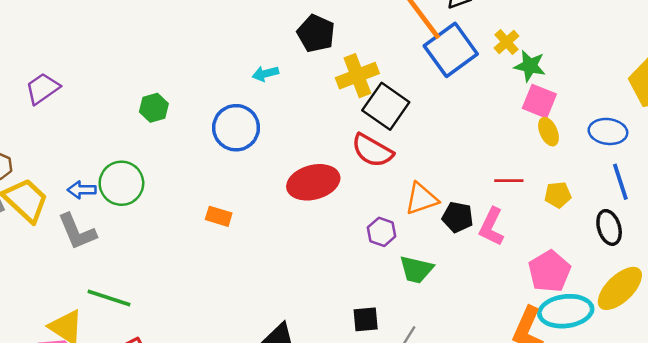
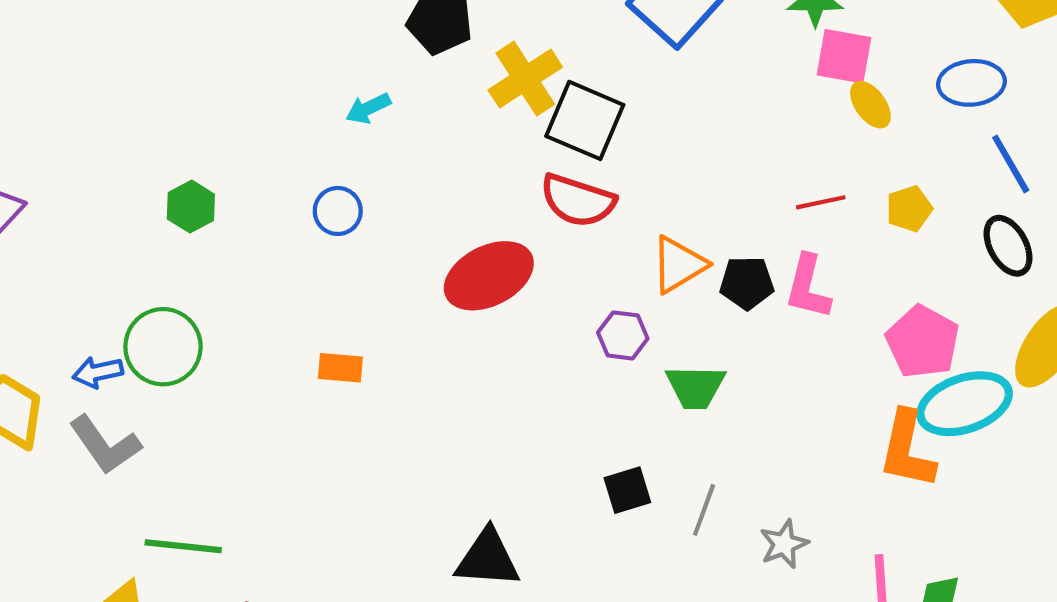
blue circle: (236, 128) -> (338, 211), size x0.6

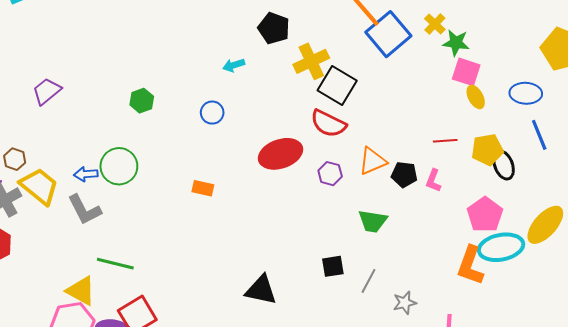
yellow pentagon: (909, 209) -> (487, 150), size x1.4
black ellipse: (1008, 246) -> (504, 165), moved
pink L-shape: (808, 287) -> (433, 181), size x0.7
purple hexagon: (623, 335) -> (330, 174), moved

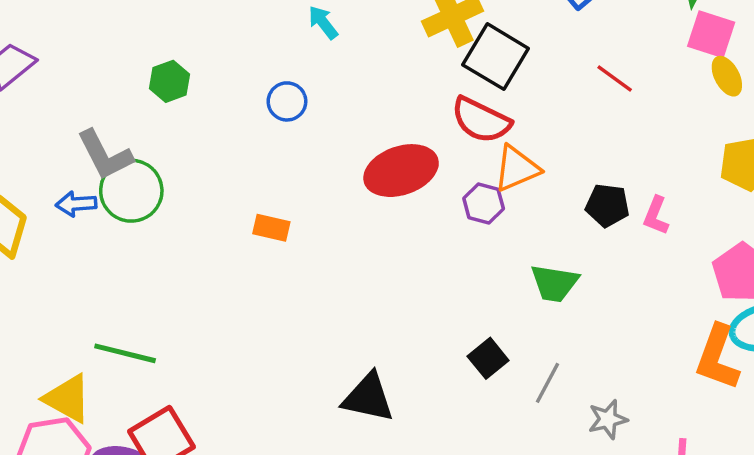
cyan arrow: (234, 65) -> (323, 22), turned 70
red line: (445, 141) -> (615, 78), moved, turned 40
orange triangle: (373, 161) -> (517, 168), moved
gray L-shape: (84, 210) -> (105, 155), moved
black square: (333, 266) -> (488, 358), turned -30

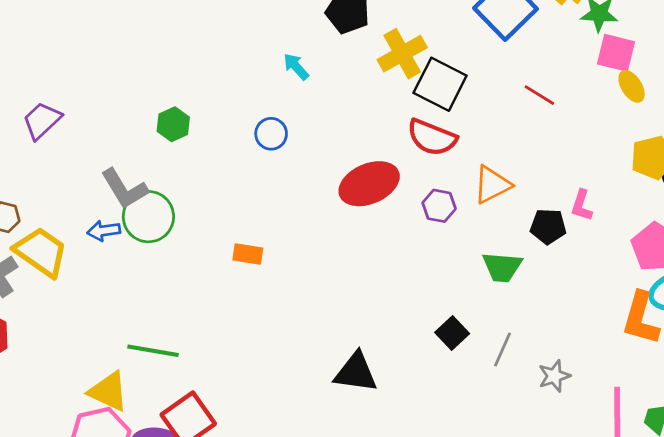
orange triangle: (517, 168) -> (492, 185), moved
black pentagon: (607, 205) -> (548, 226), moved
orange rectangle: (271, 228) -> (248, 254), moved

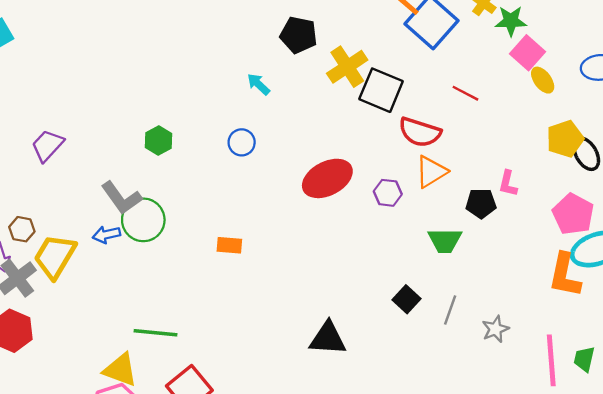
pink square: (616, 53) -> (527, 53), turned 32
red semicircle: (432, 137) -> (420, 132), moved
yellow trapezoid: (41, 252) -> (55, 256), turned -90

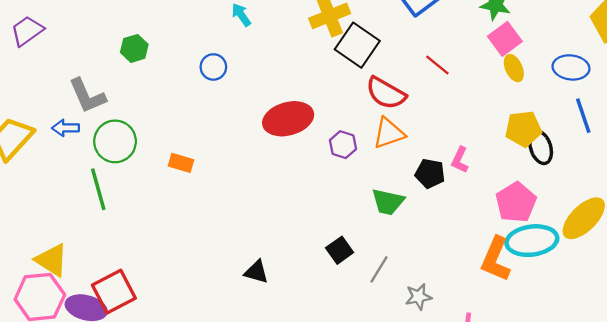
green circle: (143, 220) -> (115, 141), moved
green line: (156, 333) -> (98, 189), moved, turned 57
black triangle: (328, 338) -> (256, 272), size x0.7

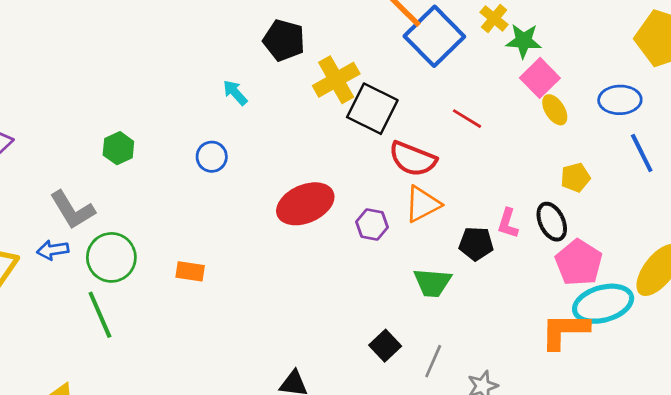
yellow pentagon: (523, 129) -> (575, 177), size x0.7
black ellipse: (541, 147) -> (552, 222), moved
orange L-shape: (496, 259) -> (565, 331), turned 75

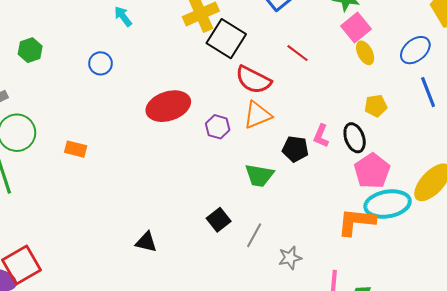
blue ellipse: (620, 100) -> (415, 50), turned -44

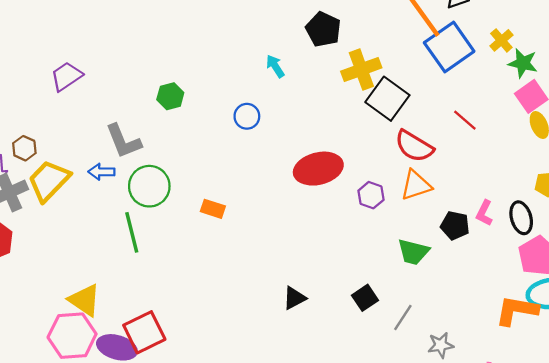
black triangle: (146, 242) -> (294, 298), moved, turned -45

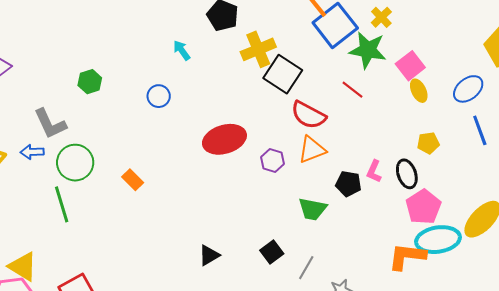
green star: (523, 63) -> (368, 50), moved, size x1.4
orange rectangle: (213, 209) -> (133, 180), turned 30

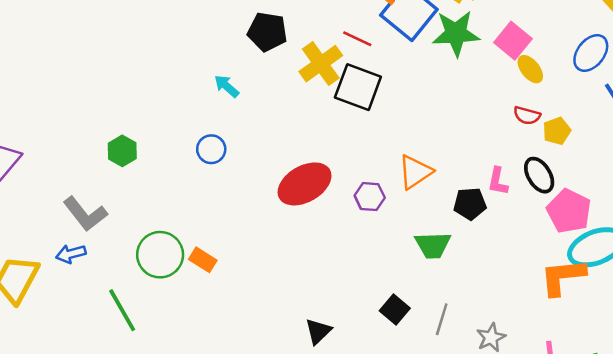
red line: (352, 90) -> (357, 39), moved
red semicircle: (309, 115) -> (527, 115), moved, size x0.6
green circle: (75, 163) -> (160, 255), moved

